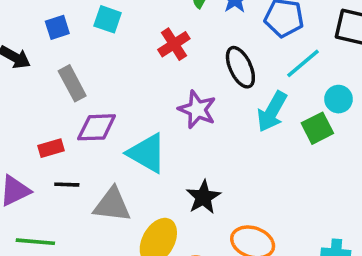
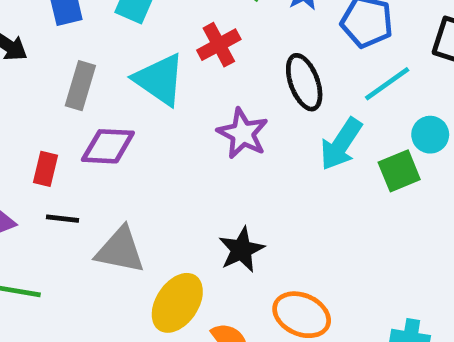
gray rectangle: (72, 83) -> (80, 86), turned 40
red rectangle: (51, 148) -> (45, 169), turned -65
cyan triangle: (147, 153) -> (160, 80), moved

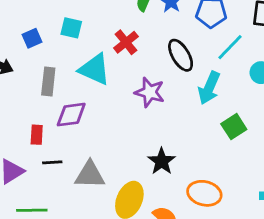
green square: (399, 171) -> (234, 127), moved

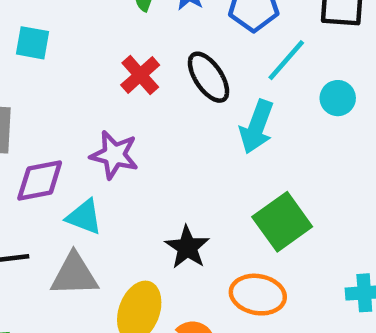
red cross: (126, 42) -> (140, 75), moved
cyan triangle: (95, 69) -> (84, 217), moved, size x0.7
purple star: (150, 92) -> (114, 155), moved
green square: (234, 127) -> (282, 222), moved, size x1.4

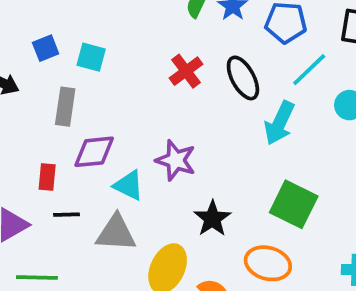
cyan square: (33, 43) -> (91, 57), moved
purple star: (114, 155) -> (176, 160), moved
green square: (282, 222) -> (294, 204), turned -33

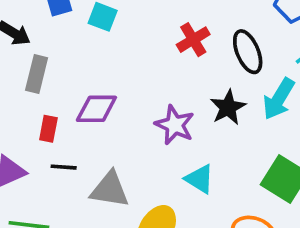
gray rectangle: (65, 107) -> (37, 74), moved
cyan triangle: (129, 185) -> (200, 179), moved
black star: (212, 219) -> (228, 107), moved

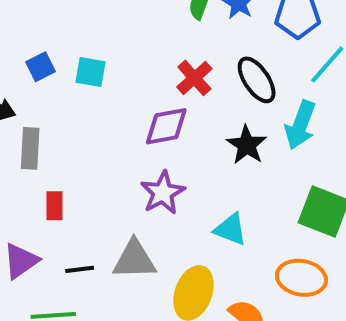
purple diamond: (96, 109) -> (166, 126), moved
purple star: (175, 125) -> (163, 193), moved, turned 30
black line: (64, 167) -> (80, 269), moved

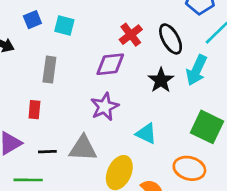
gray rectangle: (30, 148) -> (49, 70), moved

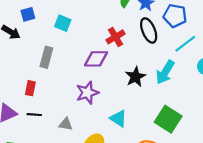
blue square: (32, 20) -> (28, 14), moved
black ellipse: (171, 39) -> (149, 30), moved
gray triangle: (83, 148) -> (66, 124), size x0.6
black line: (47, 152) -> (34, 115), moved

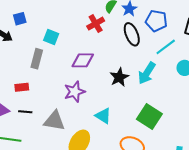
cyan square: (63, 23) -> (51, 37), moved
red cross: (116, 37) -> (96, 24), moved
red rectangle: (30, 88) -> (22, 87), turned 72
gray triangle: (66, 124) -> (54, 121), size x1.6

